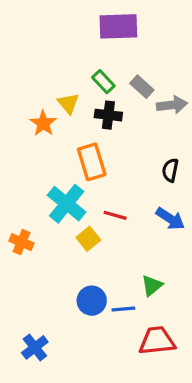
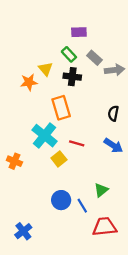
purple rectangle: (118, 26) -> (79, 32), moved, size x0.6
orange star: (43, 123) -> (29, 82), turned 30
blue line: (123, 309) -> (82, 206), turned 64

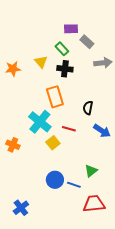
gray rectangle: (94, 58) -> (87, 42), moved
orange star: (29, 82) -> (13, 69), moved
black semicircle: (113, 113) -> (88, 108), moved
blue line: (82, 206) -> (74, 185), turned -40

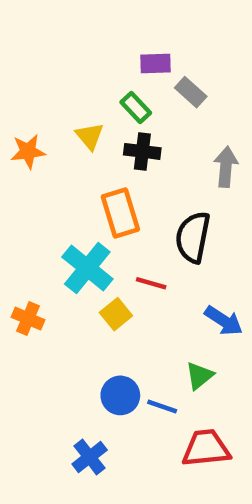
gray arrow: (103, 63) -> (226, 167), moved, turned -78
black semicircle: (88, 108) -> (193, 237), size x1.6
blue arrow: (102, 131) -> (224, 321), moved
blue cross: (21, 208) -> (90, 457), moved

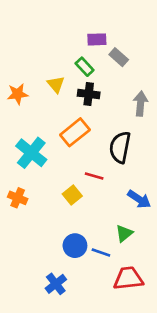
orange rectangle: (120, 213) -> (75, 132), turned 68
cyan cross: (87, 268) -> (31, 153), moved

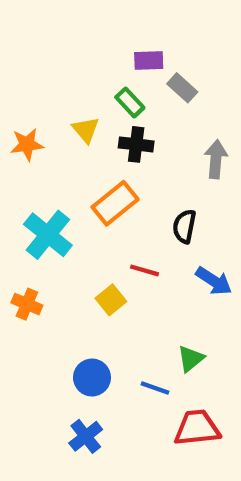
black semicircle: (120, 147) -> (184, 226), size x0.7
blue arrow: (139, 199) -> (214, 281), moved
blue circle: (75, 246) -> (92, 378), moved

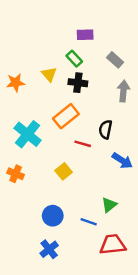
gray rectangle: (182, 88) -> (115, 60), moved
red line: (144, 270) -> (83, 144), moved

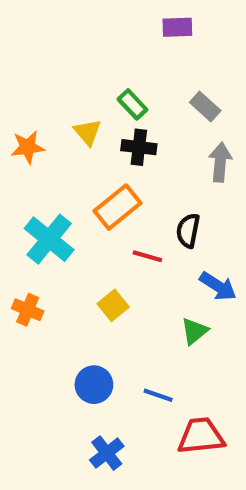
purple rectangle: (85, 35) -> (177, 27), moved
green triangle: (109, 205) -> (194, 331), moved
blue cross: (49, 249) -> (107, 453), moved

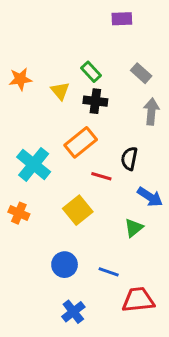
orange star: (28, 147) -> (20, 79), moved
yellow square: (113, 305) -> (78, 210), size x1.4

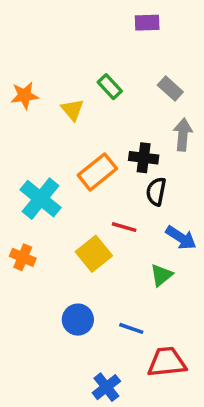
black cross: (95, 101) -> (144, 158), moved
red line: (101, 176) -> (124, 227), moved
blue cross: (73, 312) -> (106, 387), moved

